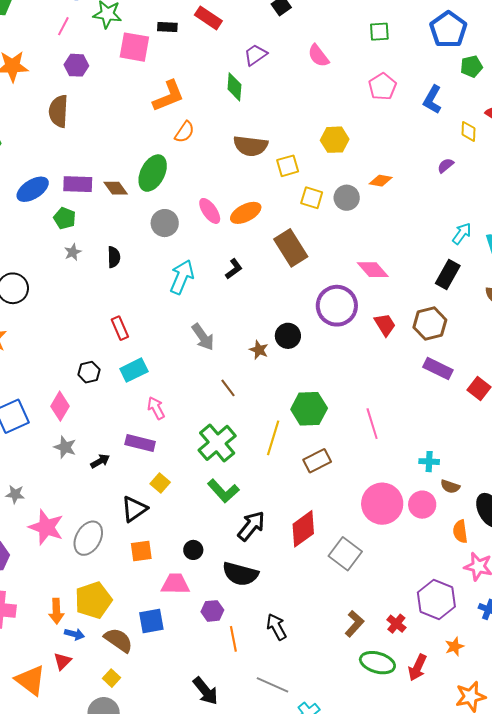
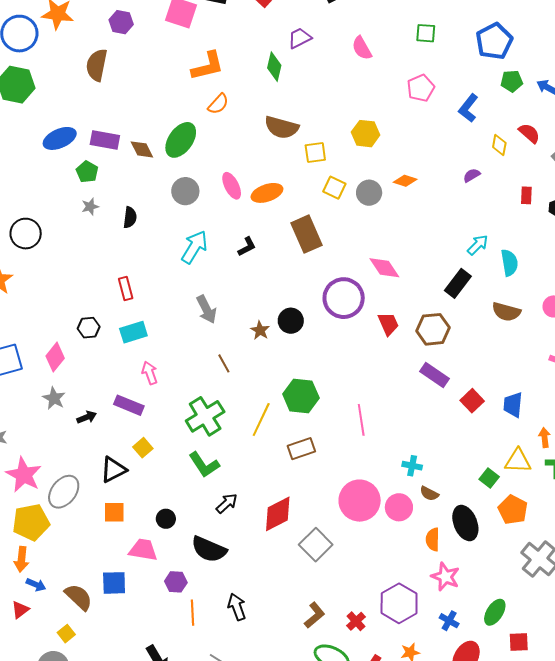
black arrow: (251, 526) -> (227, 503), size x0.7
yellow pentagon: (93, 600) -> (31, 522), moved

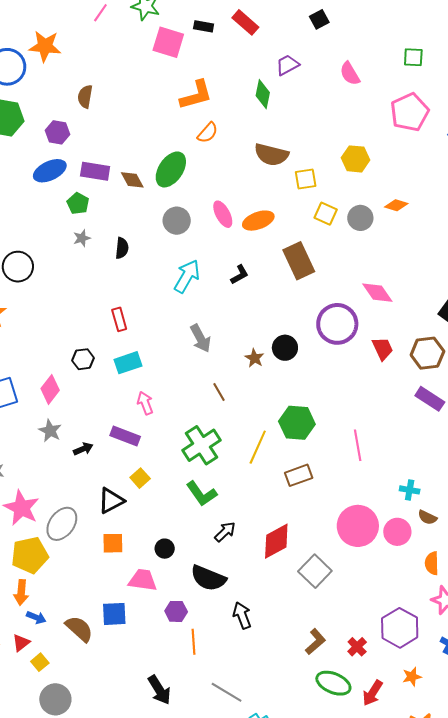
purple hexagon: (121, 22) -> (58, 132), moved
brown semicircle: (97, 65) -> (85, 96), size x0.7
pink pentagon: (421, 88) -> (410, 112), size x1.4
black arrow: (237, 607) -> (242, 615), moved
yellow square: (66, 634) -> (40, 662), moved

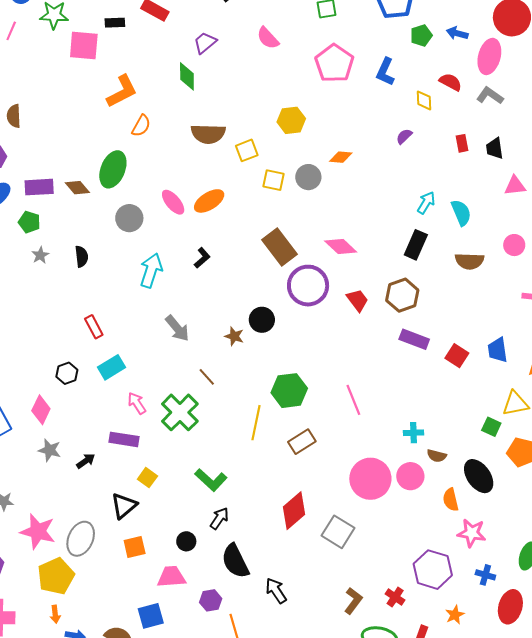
brown rectangle: (299, 261) -> (279, 247), moved
green cross: (201, 445) -> (180, 412), moved
black arrow: (225, 532) -> (219, 518), moved
black semicircle: (208, 578) -> (235, 561), turned 54
orange arrow: (21, 592) -> (55, 614), size x0.7

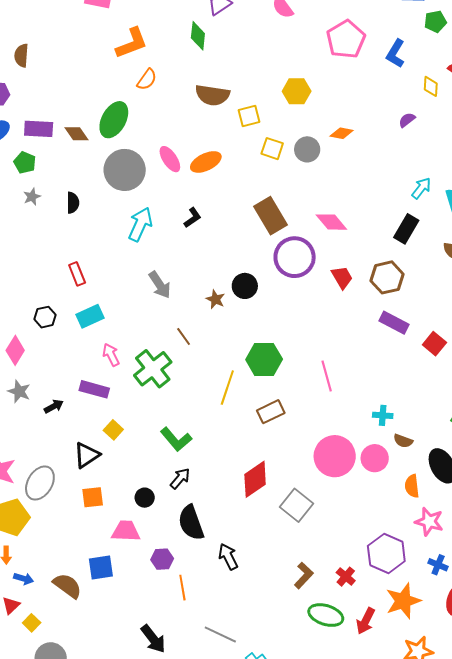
gray circle: (129, 218) -> (125, 170), size x1.5
orange star: (455, 615) -> (403, 601), size x1.8

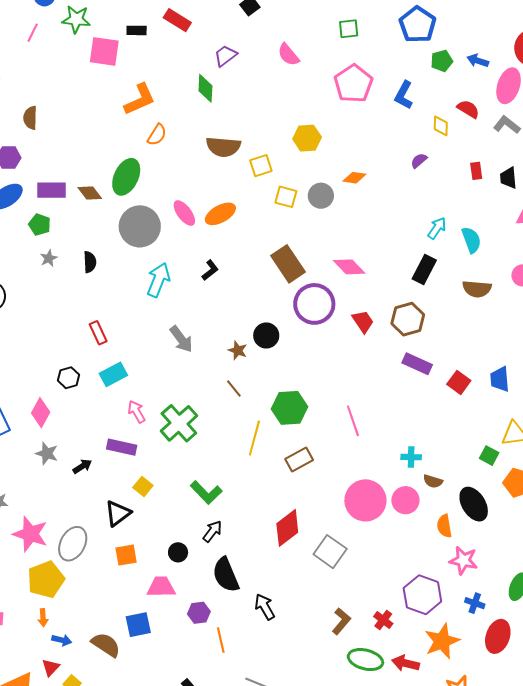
brown line: (184, 336) -> (234, 389), moved
red arrow: (366, 621) -> (406, 663), turned 80

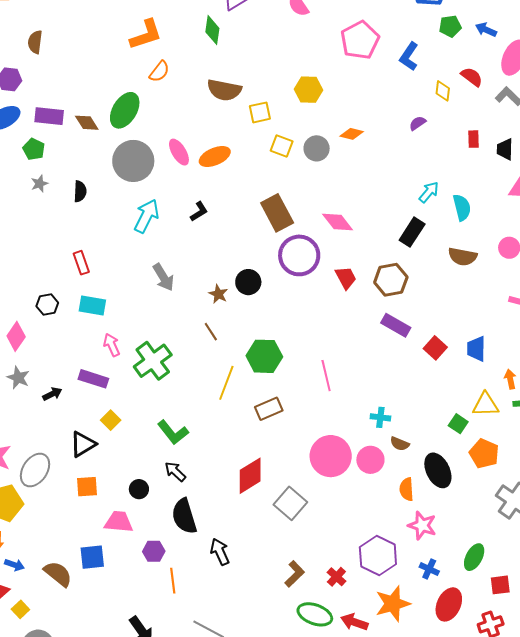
cyan rectangle: (113, 374) -> (92, 306), turned 32
black arrow: (212, 531) -> (175, 472), turned -90

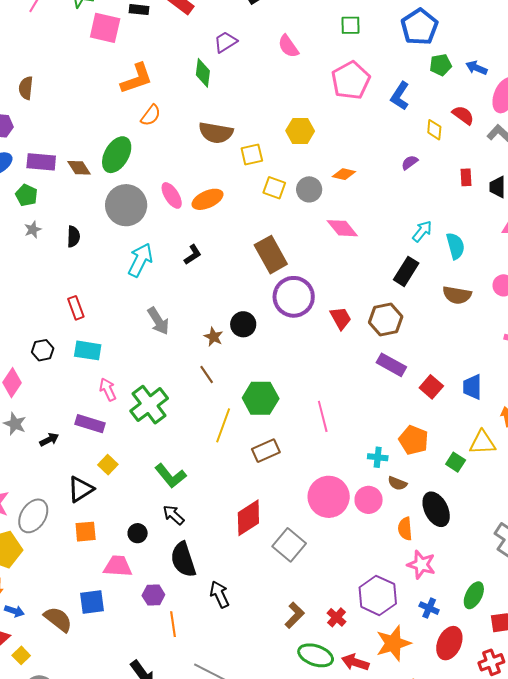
pink diamond: (338, 222) -> (342, 228), moved
orange pentagon: (484, 454) -> (414, 440), moved

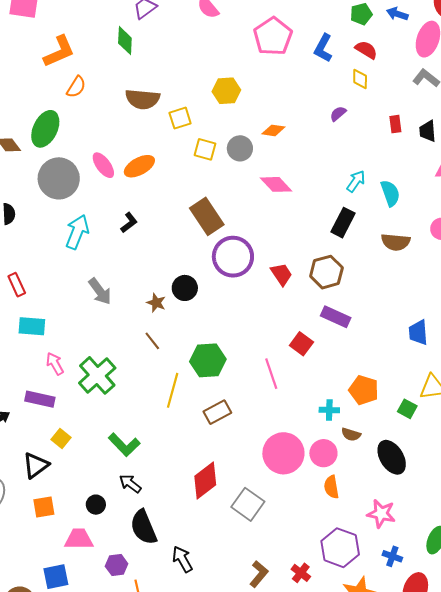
red semicircle: (463, 115) -> (366, 50), moved
red square: (431, 387) -> (301, 344), moved
orange semicircle: (405, 529) -> (331, 487), moved

